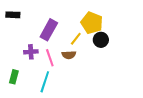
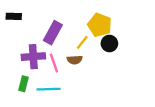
purple cross: (31, 52) -> (33, 57), size x1.5
green rectangle: (14, 77) -> (24, 84), moved
cyan line: (45, 82) -> (49, 89), turned 70

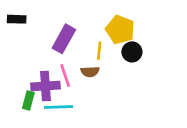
yellow line: (82, 42) -> (99, 51), turned -32
purple cross: (33, 57) -> (45, 86), moved

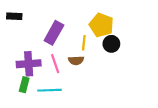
purple cross: (45, 86) -> (29, 64), moved

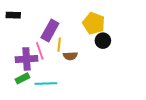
yellow line: (84, 43) -> (59, 45), moved
pink line: (55, 64) -> (40, 51), moved
green rectangle: (24, 85) -> (22, 78), turned 48

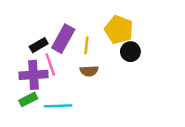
black rectangle: (13, 15) -> (39, 45), moved, turned -32
yellow line: (59, 45) -> (86, 45), moved

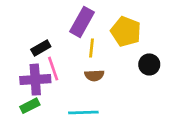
purple rectangle: (63, 39) -> (82, 22), moved
black circle: (130, 52) -> (149, 64), moved
cyan line: (58, 106) -> (83, 113), moved

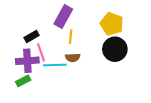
yellow pentagon: (126, 32) -> (112, 24), moved
black circle: (149, 64) -> (115, 49), size x1.5
cyan line: (83, 113) -> (55, 65), moved

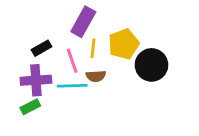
yellow pentagon: (112, 24) -> (124, 44), moved, turned 30
pink line: (41, 52) -> (72, 61), moved

